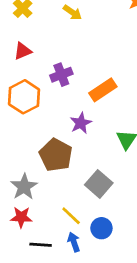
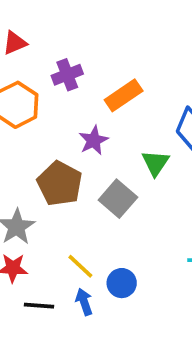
gray square: (99, 184) -> (118, 199), moved

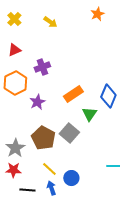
orange rectangle: (124, 95) -> (73, 94), moved
purple star: (94, 140) -> (37, 102), moved
brown pentagon: (60, 184) -> (43, 138), moved

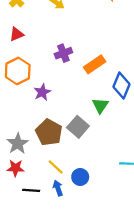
purple cross: (42, 67) -> (63, 53), moved
orange rectangle: (73, 94) -> (95, 64), moved

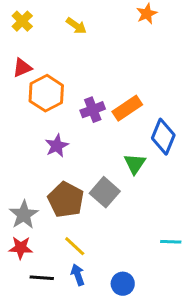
purple cross: (63, 53) -> (93, 110), moved
orange hexagon: (18, 71) -> (46, 93), moved
blue circle: (80, 177) -> (123, 284), moved

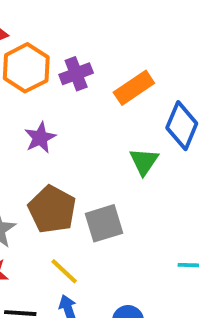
purple cross: (93, 110) -> (76, 74), moved
gray square: (105, 192) -> (104, 223), moved, turned 32

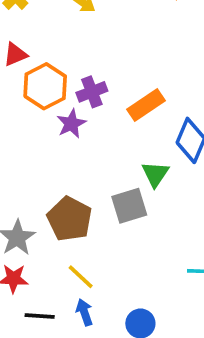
purple star: (40, 138) -> (71, 124), moved
gray square: (104, 223) -> (129, 206), moved

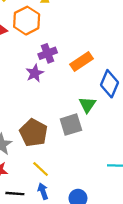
orange hexagon: (45, 86) -> (27, 21), moved

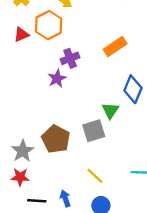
orange rectangle: (81, 61) -> (115, 46), moved
yellow line: (41, 169) -> (95, 176), moved

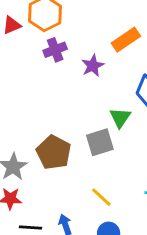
purple cross: (70, 58) -> (55, 50), moved
purple star: (57, 79) -> (93, 66), moved

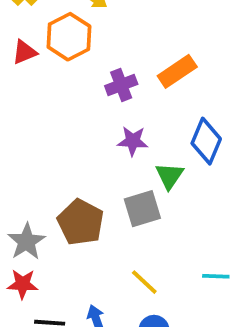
purple cross: (55, 50) -> (121, 85), moved
purple star: (93, 66) -> (133, 141), moved, turned 30

